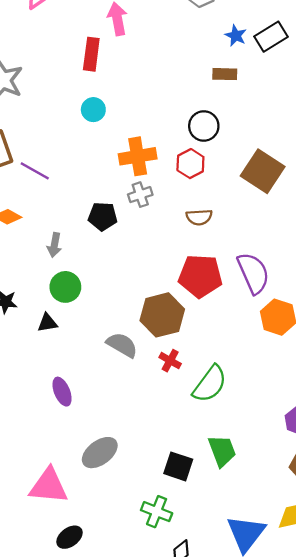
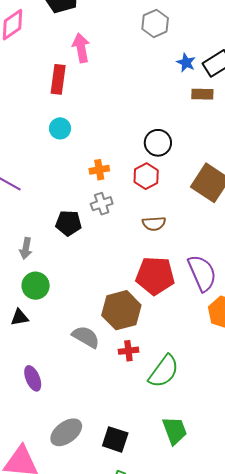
brown rectangle: (225, 74) -> (202, 94), moved
orange cross: (138, 156) -> (99, 170), size x0.6
red cross: (170, 361) -> (128, 351), turned -36
black square: (178, 466) -> (115, 439), moved

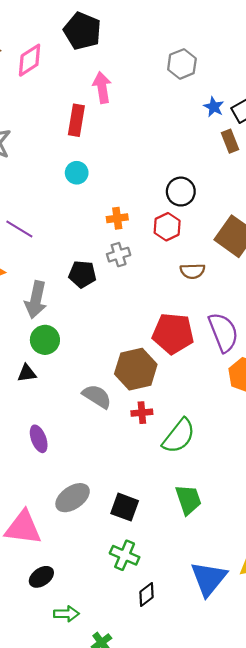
brown rectangle: (202, 94) -> (230, 141), turned 65
brown semicircle: (154, 224) -> (193, 271), moved
gray arrow: (26, 248) -> (36, 300), size x1.6

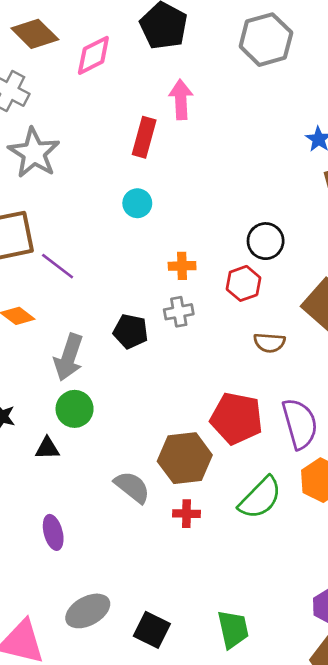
gray hexagon: (182, 64) -> (266, 40), moved, size x1.4
green semicircle: (179, 436) -> (260, 498), moved

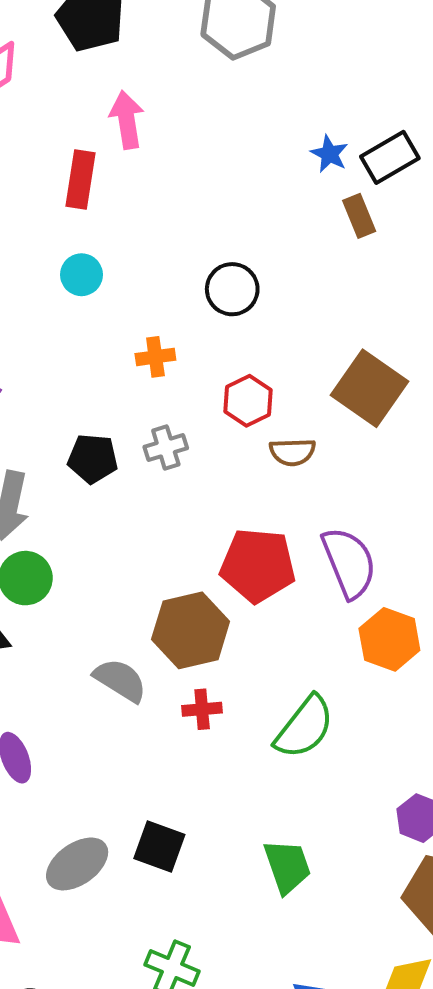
black circle: (266, 241) -> (232, 289), moved
red hexagon: (243, 283) -> (248, 401), moved
gray cross: (179, 312) -> (166, 447), moved
green semicircle: (260, 498) -> (304, 727), moved
black square: (152, 630) -> (159, 846), moved

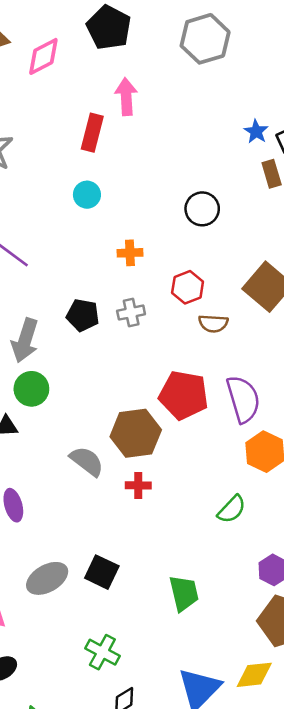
black circle: (232, 289) -> (202, 209), moved
green semicircle: (304, 727) -> (232, 509), moved, size x0.7

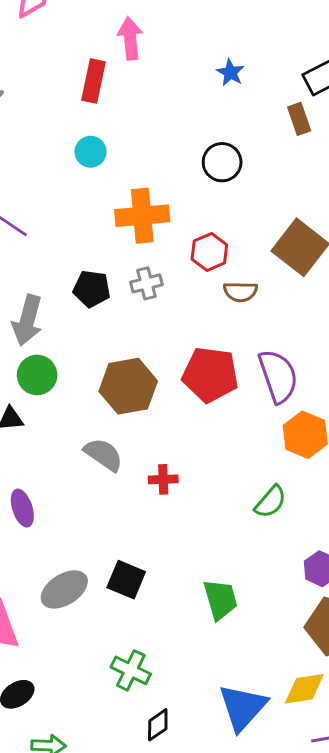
blue star: (256, 131) -> (230, 73), moved
orange cross: (130, 253) -> (142, 216), size x1.8
brown hexagon: (136, 433) -> (128, 386), moved

